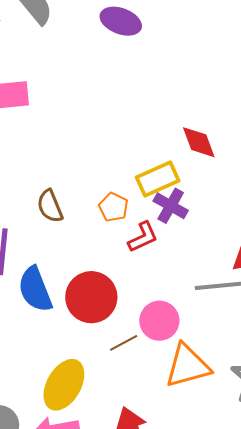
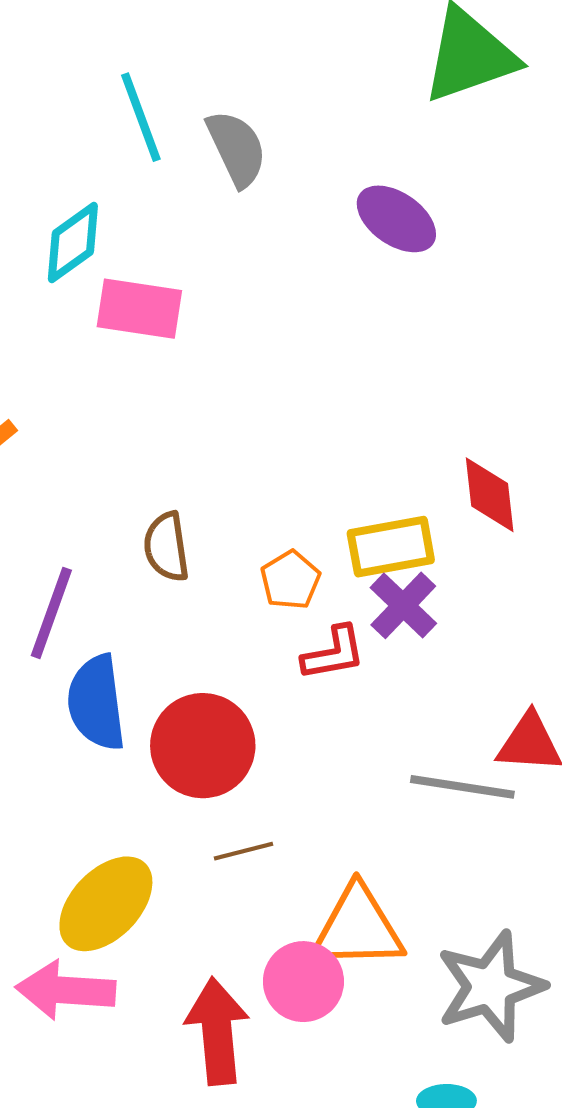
pink circle: (159, 321) -> (303, 982), moved

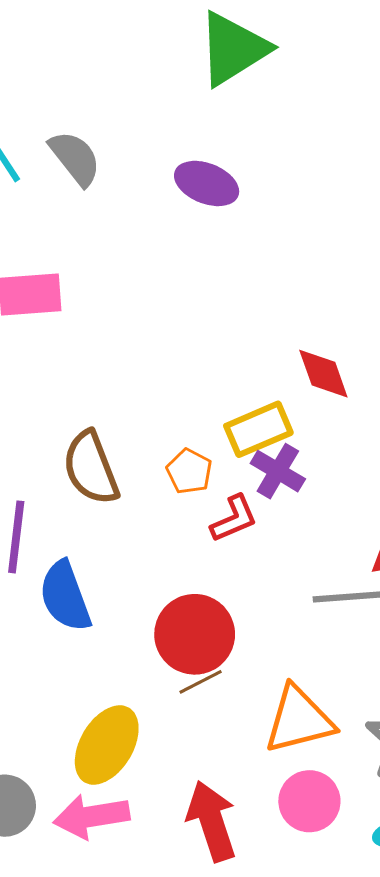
brown semicircle: (166, 547) -> (91, 468), size x1.4
red circle: (203, 746) -> (195, 634), moved
pink circle: (303, 982) -> (309, 801), moved

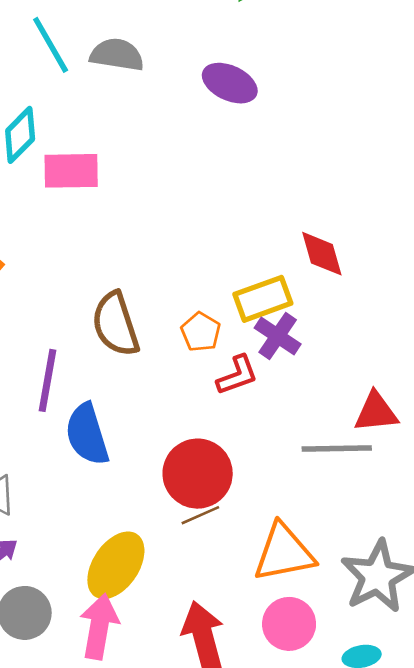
gray semicircle: (75, 158) -> (117, 55), turned -46
pink arrow: (91, 816) -> (99, 627), turned 106

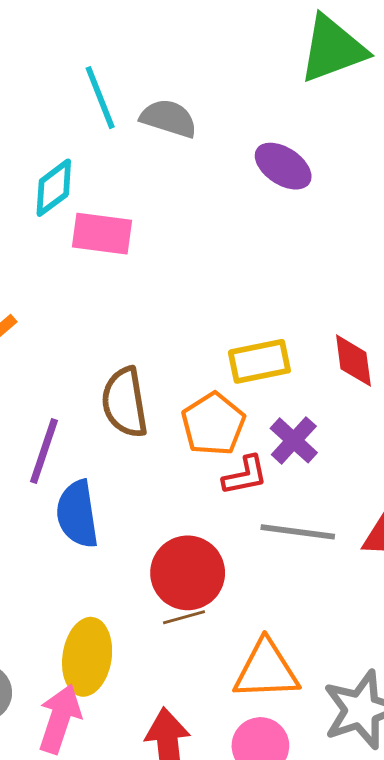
yellow rectangle: (263, 299) -> (259, 361), moved
orange pentagon: (201, 332) -> (213, 424), size x1.5
gray line: (337, 448) -> (298, 532), moved
yellow ellipse: (116, 565) -> (87, 657), turned -34

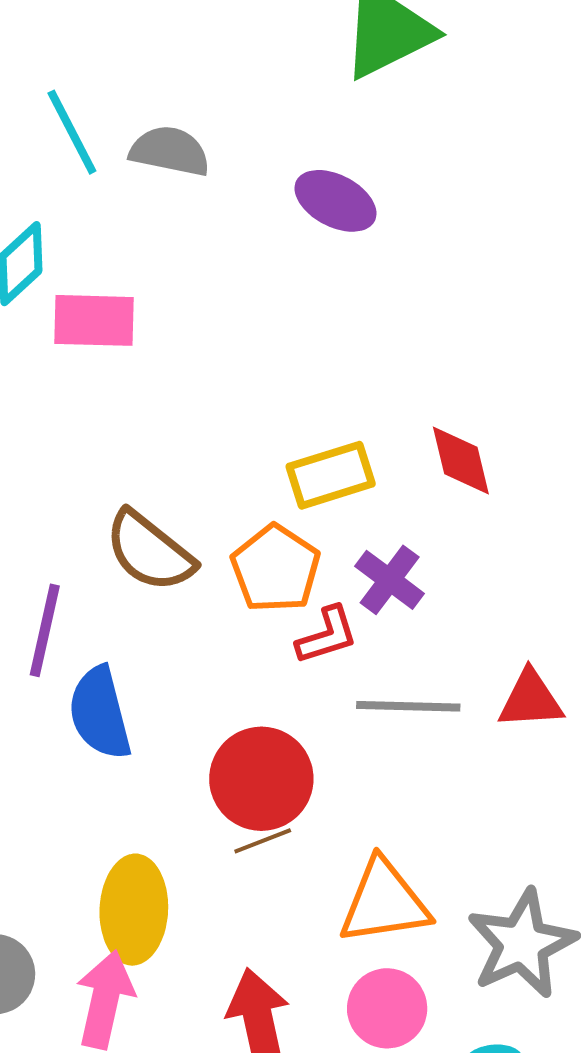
brown semicircle: (125, 402) -> (150, 551), turned -36

